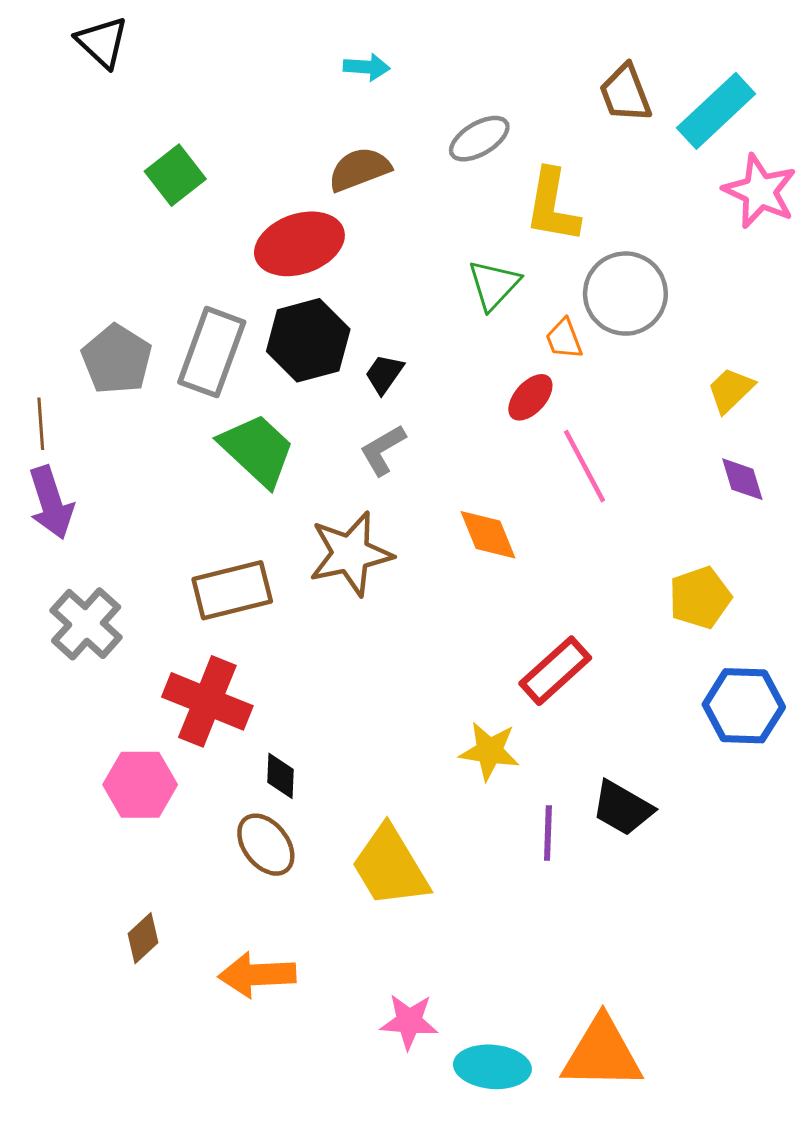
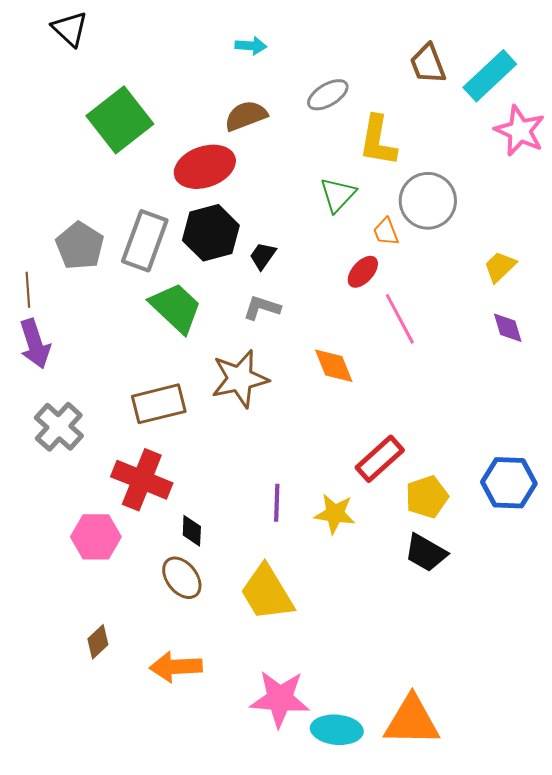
green square: (175, 175) -> (120, 120), size x1.6
gray L-shape: (383, 450) -> (262, 308), turned 48
yellow pentagon: (700, 598) -> (427, 497), moved
purple line: (548, 833) -> (277, 503), moved
pink star: (409, 1021) -> (280, 699), size x1.5

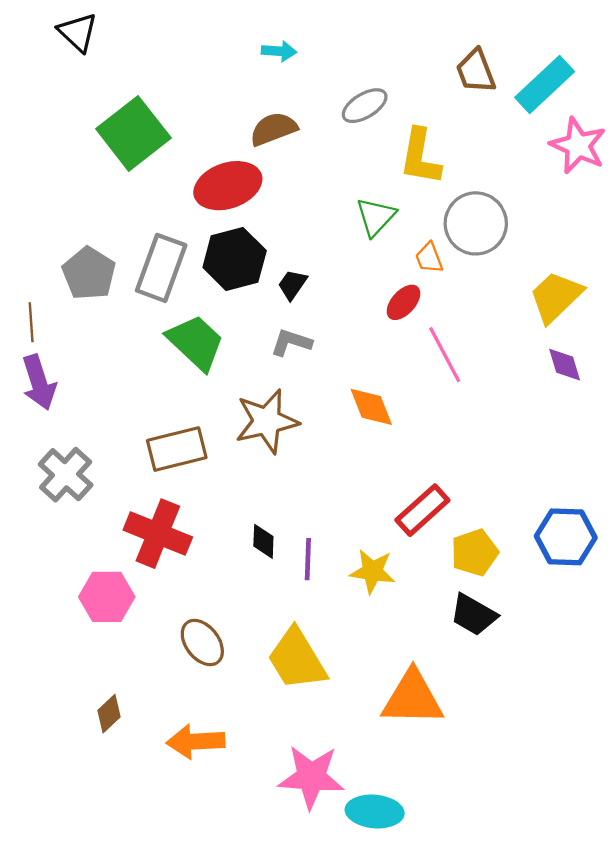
yellow trapezoid: (500, 267) -> (556, 297), size x1.5
black diamond: (192, 531) -> (263, 541), moved
orange triangle: (412, 721) -> (412, 698), moved

